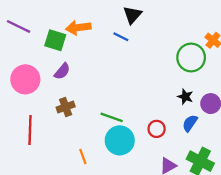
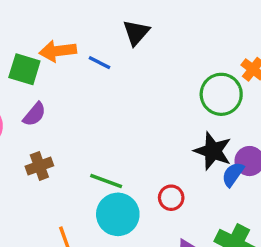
blue line: (121, 37) -> (99, 63), moved
black star: (185, 97) -> (213, 151), size x1.6
blue semicircle: (190, 123) -> (233, 174), moved

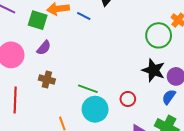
brown cross: (39, 166) -> (47, 80), turned 35
blue semicircle: (233, 174) -> (169, 97), moved

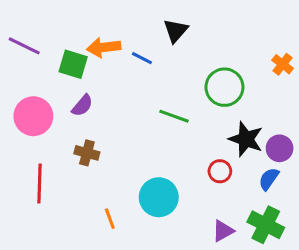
green circle: (159, 35) -> (224, 87), moved
green line: (88, 89) -> (174, 116), moved
red circle: (128, 99) -> (220, 171), moved

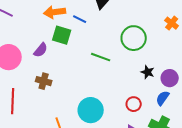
green square: (73, 64) -> (62, 35), moved
black star: (246, 139) -> (148, 72), size x0.6
red circle: (220, 171) -> (134, 104), moved

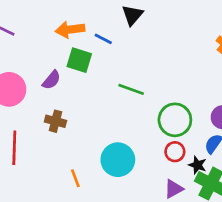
green circle: (134, 38) -> (175, 120), moved
black star: (148, 72) -> (197, 165), moved

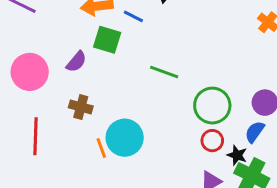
cyan circle: (118, 160) -> (125, 138), moved
orange line: (75, 178) -> (101, 148), moved

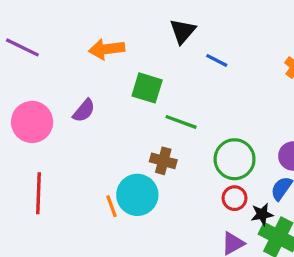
blue line: (133, 16) -> (217, 60), moved
green square: (107, 40) -> (147, 88), moved
brown cross: (81, 107) -> (163, 161), moved
black star: (237, 155) -> (262, 214), turned -30

